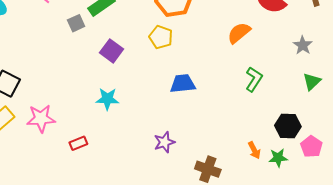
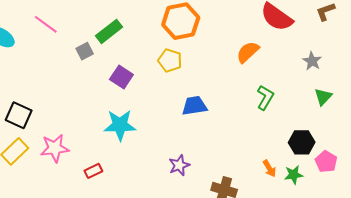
cyan star: (107, 99) -> (120, 125), size x1.4

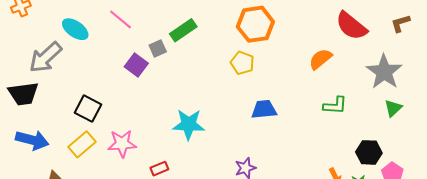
gray star: (312, 61) -> (384, 72), size x1.8
purple square: (121, 77) -> (136, 65), moved
green L-shape: (265, 98) -> (335, 105), turned 60

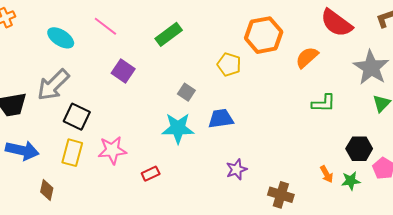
orange hexagon: (255, 24) -> (264, 35), moved
gray square: (158, 48) -> (186, 92), moved, turned -30
gray arrow: (45, 57) -> (53, 85), moved
blue trapezoid: (264, 109) -> (221, 119), moved
yellow rectangle: (82, 144) -> (72, 153), turned -32

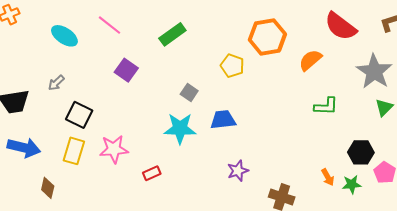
gray arrow: (53, 85) -> (56, 83), size x0.5

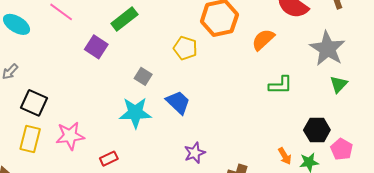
purple square: (126, 70) -> (96, 47), moved
blue trapezoid: (223, 120) -> (178, 102), turned 52

